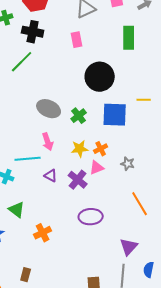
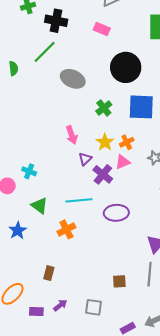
pink rectangle: (77, 40) -> (102, 29), turned -56
gray ellipse: (49, 109) -> (73, 79), moved
yellow star: (80, 149) -> (105, 142), turned -30
cyan line: (28, 159) -> (79, 200), moved
purple triangle: (51, 176) -> (85, 159), moved, turned 48

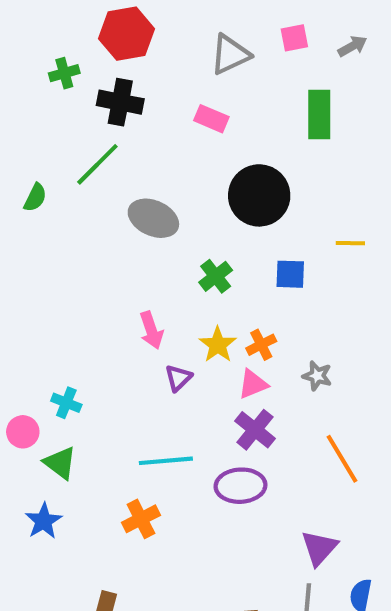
green semicircle: (13, 68) -> (35, 198), turned 32
blue square: (141, 107) -> (290, 274), size x0.6
purple cross: (103, 174) -> (255, 430), moved
green triangle: (39, 206) -> (60, 463), moved

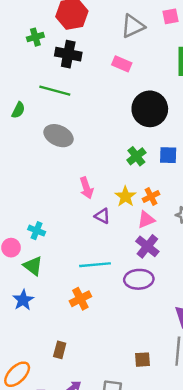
green line: (97, 164) -> (55, 91), turned 60
gray ellipse: (153, 218) -> (58, 136), moved
green cross: (216, 276) -> (136, 156), moved
purple triangle: (178, 378) -> (102, 216), turned -49

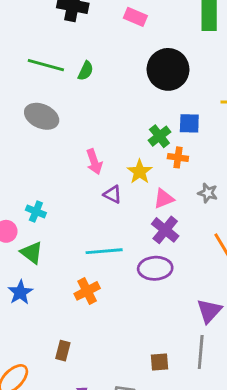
green line: (55, 91) -> (46, 65), moved
green semicircle: (18, 110) -> (86, 71), moved
gray ellipse: (58, 136) -> (42, 116), moved
green cross: (136, 156) -> (159, 136), moved
orange cross: (151, 196) -> (178, 157), moved, turned 35

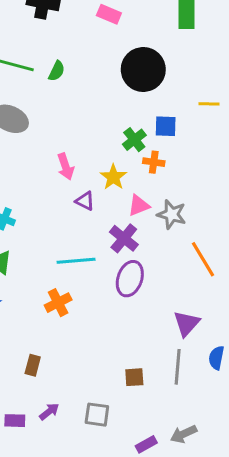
gray star: (208, 193) -> (172, 214), moved, size x1.4
purple cross: (165, 230) -> (124, 238), moved
purple ellipse: (155, 268) -> (130, 279), turned -68

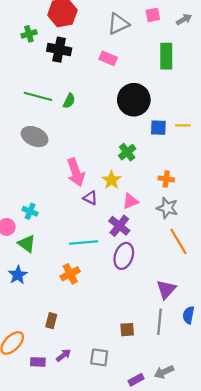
blue square: (166, 126) -> (158, 128), moved
orange cross: (154, 162) -> (166, 179), moved
pink arrow: (66, 167) -> (76, 172), size x1.4
gray star: (172, 214) -> (167, 208), moved

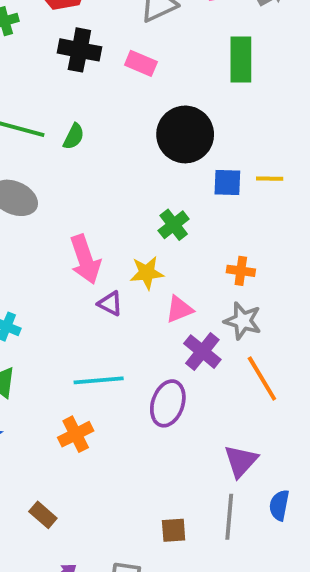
black cross: (59, 50) -> (79, 50), moved
yellow star: (112, 180) -> (147, 273), turned 30
purple cross: (119, 226) -> (202, 352), moved
brown rectangle: (51, 321) -> (43, 515), turned -64

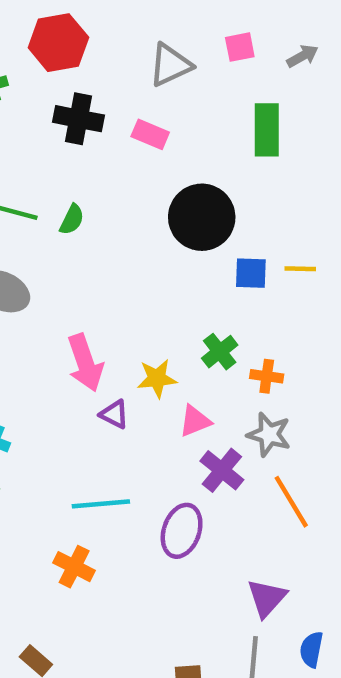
green cross: (174, 225) -> (220, 352), moved
orange cross: (76, 434) -> (74, 567), turned -36

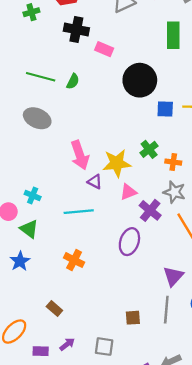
pink rectangle: (150, 134) -> (104, 49), moved
yellow star: (157, 378) -> (117, 163), size x1.4
pink triangle: (195, 421) -> (128, 192), moved
cyan line: (101, 504) -> (79, 212), moved

